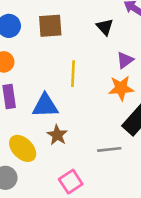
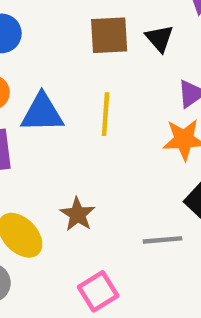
brown square: (50, 26) -> (109, 35), moved
blue triangle: (45, 106) -> (42, 113), moved

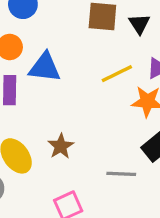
yellow line: (106, 114) -> (117, 74), moved, turned 52

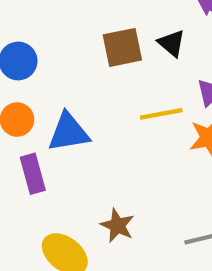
yellow line: (117, 74) -> (161, 114), turned 32

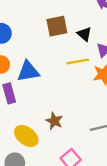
black triangle: (172, 43) -> (84, 34), moved

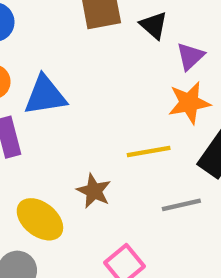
yellow line: (78, 61) -> (149, 151), moved

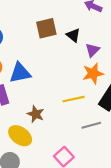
brown star: (94, 191) -> (36, 114), moved

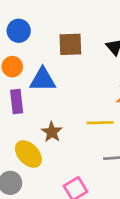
brown square: (46, 28) -> (70, 44), moved

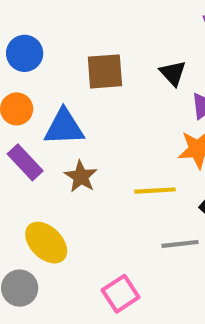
purple rectangle: (17, 102) -> (25, 162), turned -35
brown star: (52, 132) -> (81, 177), moved

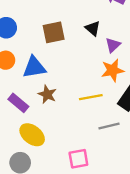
purple rectangle: (25, 162) -> (18, 103), moved
pink square: (121, 294) -> (78, 159), turned 30

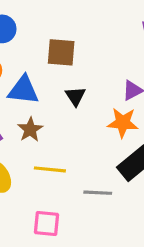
black triangle: (93, 28) -> (75, 96), moved
yellow line: (91, 97) -> (50, 169), moved

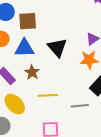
brown square: (61, 52) -> (28, 21), moved
black triangle: (75, 96) -> (57, 48), size x1.5

